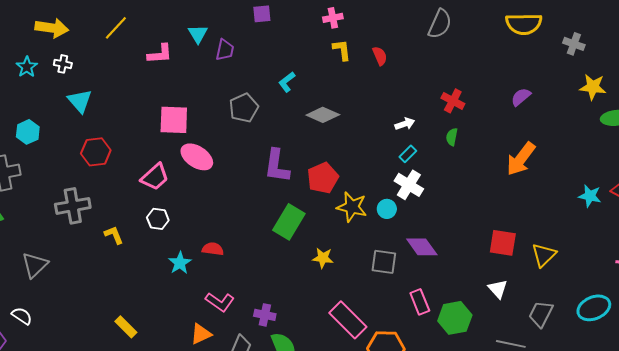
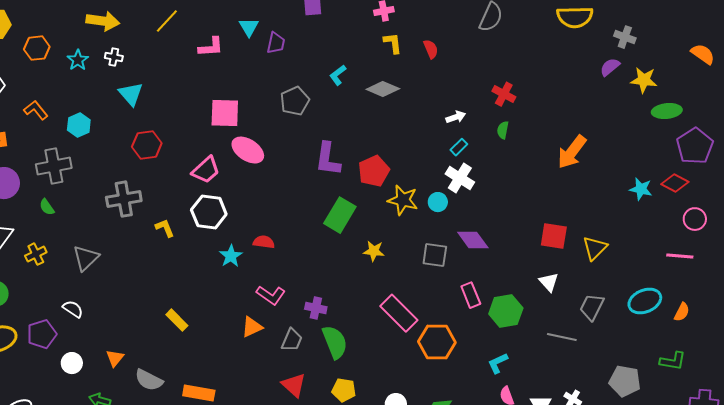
purple semicircle: (521, 97) -> (610, 67), moved
gray diamond: (323, 115) -> (383, 89), moved
white hexagon: (158, 219) -> (209, 212), size x1.6

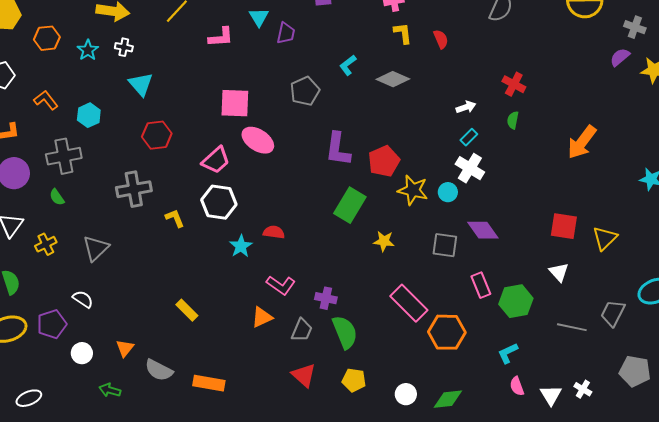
gray trapezoid: (592, 307) -> (613, 313), moved

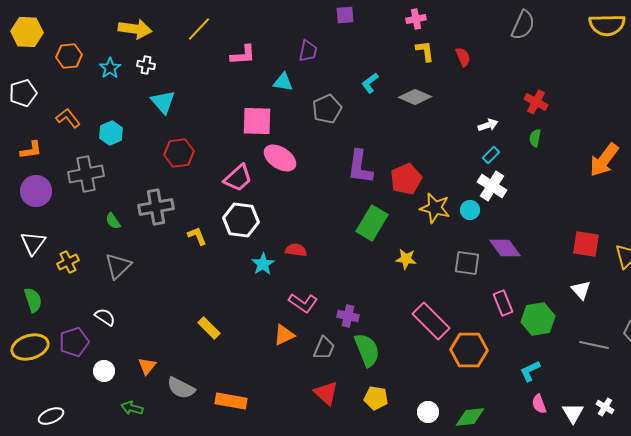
cyan triangle: (259, 17) -> (283, 82), moved, turned -50
green semicircle: (57, 197) -> (113, 221), moved

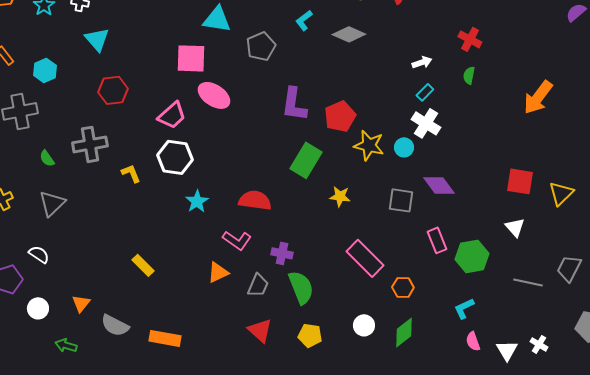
cyan triangle: (283, 82) -> (217, 19), size x1.4
red semicircle: (296, 250) -> (255, 200), moved, size x1.5
orange hexagon: (469, 350) -> (403, 287), size x0.6
white circle: (428, 412) -> (364, 325), moved
green diamond: (470, 417) -> (404, 332), moved, turned -32

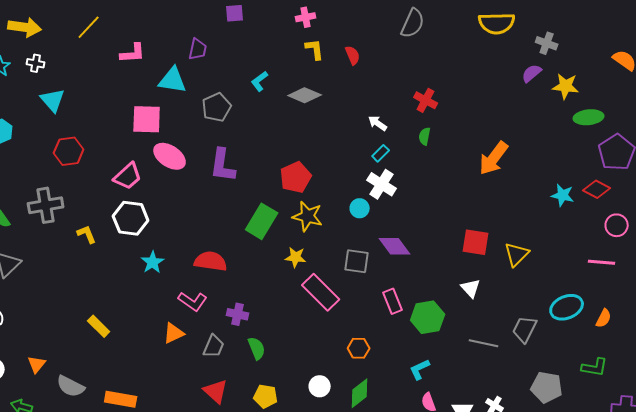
white arrow: (422, 62) -> (378, 123), turned -126
purple L-shape: (294, 104) -> (223, 165), moved
yellow star: (369, 145) -> (308, 216), moved
pink rectangle: (365, 258) -> (321, 292), moved
green semicircle: (301, 287) -> (257, 348), size x0.7

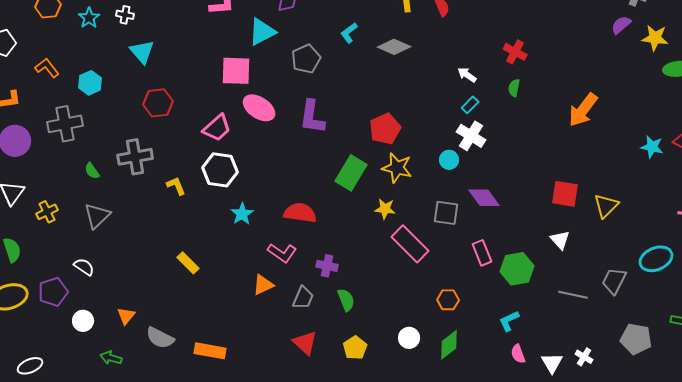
cyan triangle: (173, 80) -> (262, 32), turned -36
yellow rectangle: (99, 326) -> (188, 263), moved
yellow pentagon: (266, 396) -> (355, 348), turned 30

